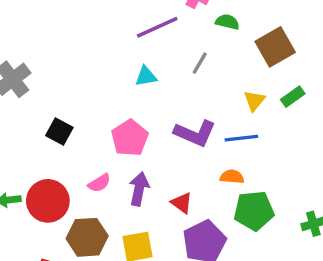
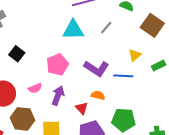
brown square: (275, 47) -> (152, 25), turned -35
cyan triangle: (146, 76) -> (73, 30), size x1.6
green rectangle: (293, 97) -> (159, 66), moved
orange semicircle: (232, 177) -> (98, 95), moved

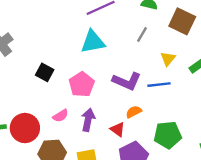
gray line: (106, 28) -> (142, 34), moved
black square: (17, 54) -> (45, 72), moved
orange semicircle: (98, 95) -> (134, 112), turned -32

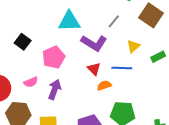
purple L-shape: (127, 81) -> (94, 43), moved
orange semicircle: (134, 112) -> (104, 85), moved
red triangle: (118, 129) -> (94, 69), moved

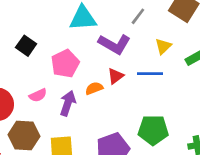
red triangle: (94, 69) -> (116, 76), turned 40
orange semicircle: (104, 85) -> (94, 88), moved

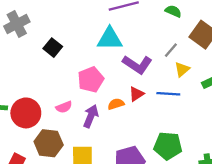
gray line: (138, 16) -> (171, 50), moved
black square: (26, 46) -> (53, 48), moved

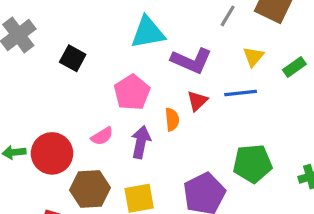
gray line: (171, 50) -> (228, 16), moved
orange semicircle: (116, 104) -> (172, 119), turned 112

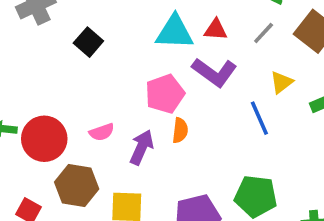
pink pentagon: (132, 92) -> (165, 94), moved
blue line: (241, 93) -> (259, 118), turned 60
red triangle: (197, 101) -> (216, 30), moved, turned 35

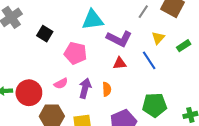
red triangle: (216, 30) -> (120, 63), moved
pink pentagon: (165, 94) -> (75, 53), moved, turned -30
orange semicircle: (180, 130) -> (107, 89), moved

